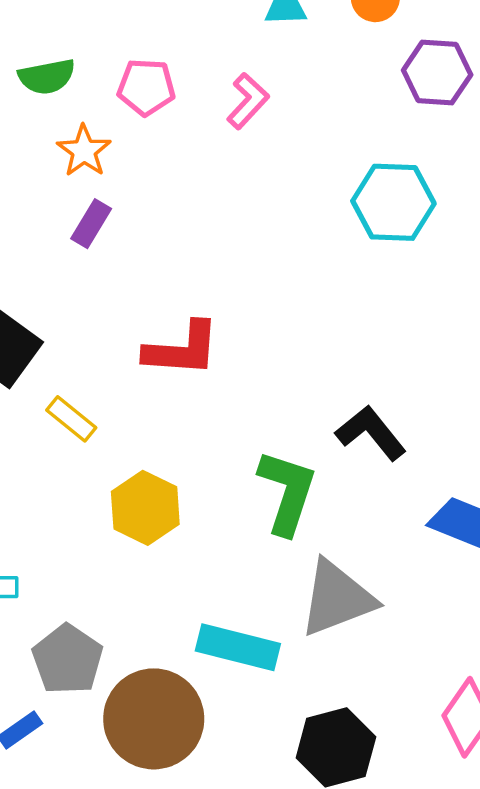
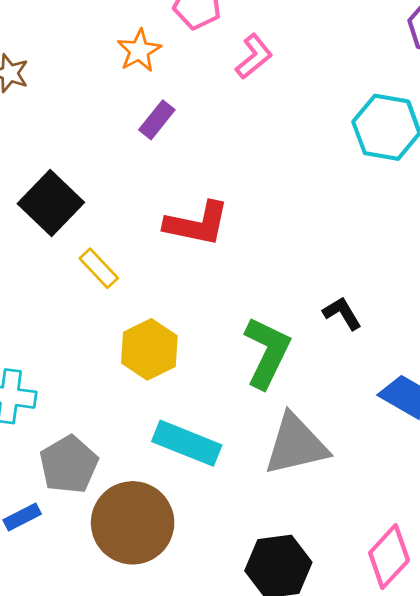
pink L-shape: (248, 101) -> (254, 57), moved
purple rectangle: (91, 224) -> (157, 120), moved
black L-shape: (371, 433) -> (342, 313), size x0.7
cyan rectangle: (238, 647) -> (187, 443), moved

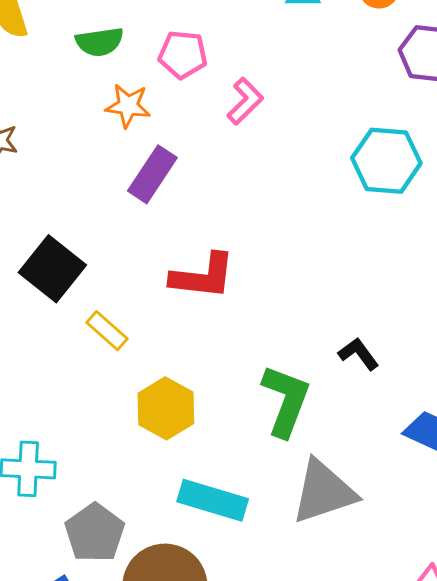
orange star: (139, 51) -> (128, 106), turned -30
purple rectangle: (157, 120) -> (152, 174), size x1.4

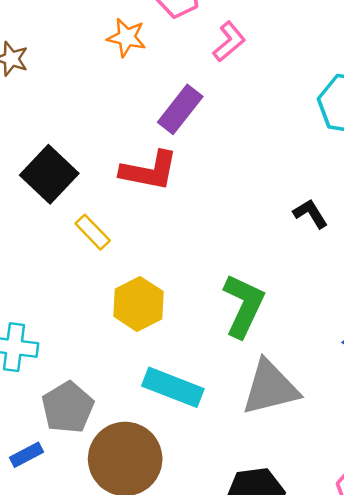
purple rectangle: (152, 174) -> (180, 109), moved
red L-shape: (203, 276) -> (149, 171), moved
black L-shape: (359, 354) -> (310, 214), moved

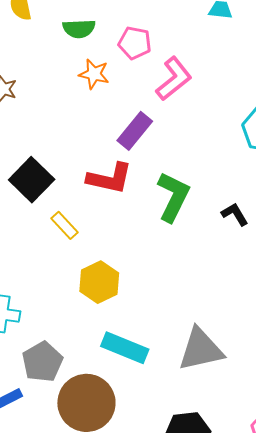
pink L-shape: (229, 42) -> (174, 79), size x1.4
green L-shape: (244, 306) -> (173, 197), moved

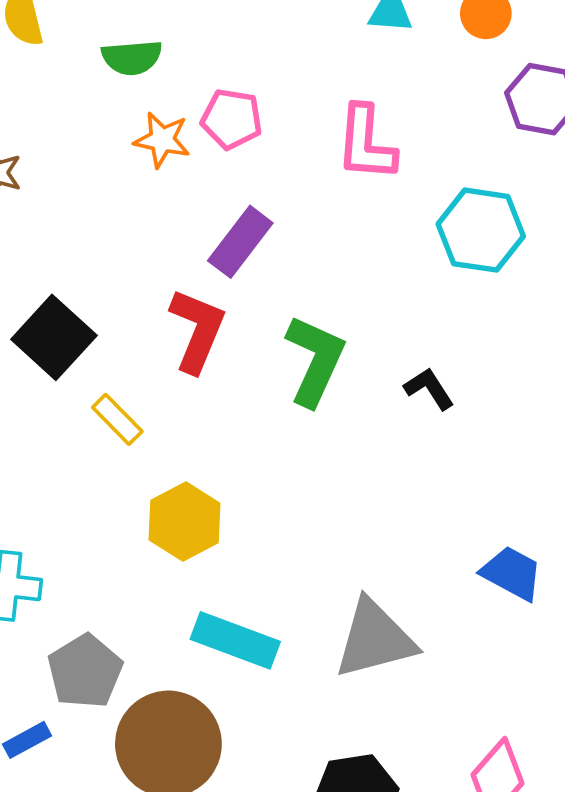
pink pentagon: (135, 43) -> (232, 119), moved
pink L-shape: (174, 79) -> (366, 143), moved, turned 135
red L-shape: (110, 178) -> (197, 330), turned -78

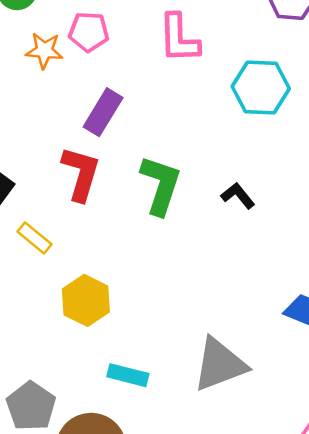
cyan rectangle: (235, 640) -> (128, 375), size x0.7

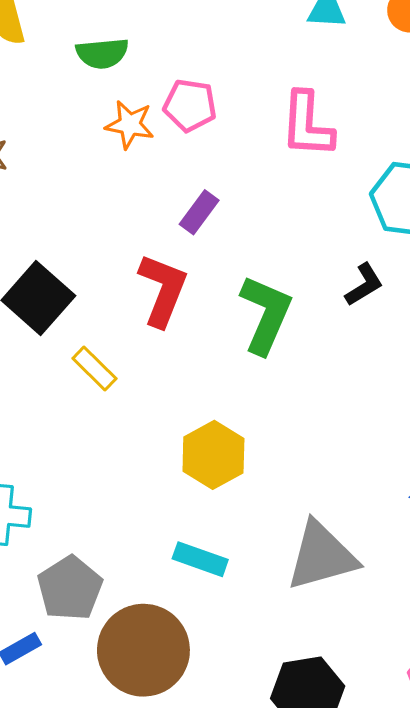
purple rectangle: (103, 112) -> (199, 212), size x0.7
black L-shape: (238, 196) -> (364, 285), moved, turned 92
yellow hexagon: (86, 300) -> (213, 455), moved

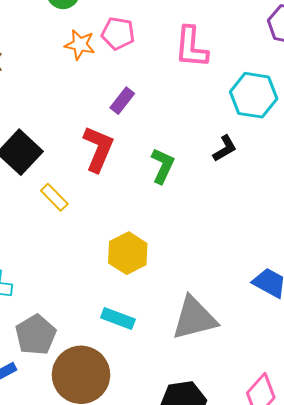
green L-shape: (266, 314) -> (163, 166), size x0.7

